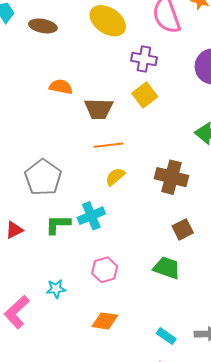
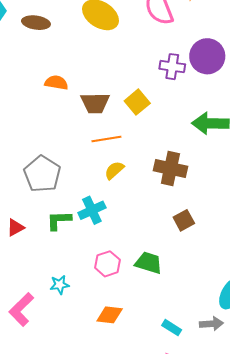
purple cross: (144, 59) -> (172, 67), moved
yellow square: (145, 95) -> (137, 102), moved
green trapezoid: (167, 268) -> (149, 263), moved

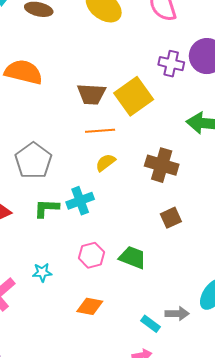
orange semicircle: (56, 83) -> (23, 72), moved, size x1.6
yellow square: (137, 102) -> (134, 96), size x1.5
gray arrow: (211, 324) -> (177, 314), moved

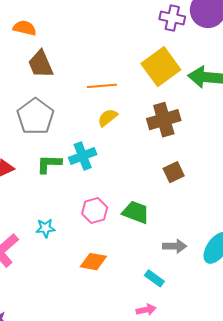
orange semicircle: (23, 72) -> (25, 28), size x0.6
brown trapezoid: (91, 94) -> (41, 64), moved, turned 64
yellow square: (134, 96) -> (161, 67), moved
brown cross: (162, 165) -> (164, 120), turned -32
gray arrow: (177, 314) -> (175, 246), moved

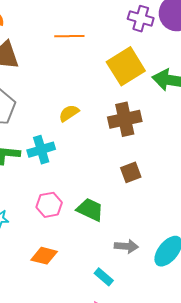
orange line: (102, 86) -> (69, 36), moved

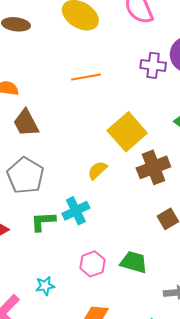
orange line: (69, 36) -> (86, 77), moved
yellow square: (126, 66) -> (127, 132), moved

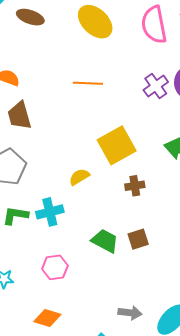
purple cross: (153, 65) -> (156, 86), turned 35
brown cross: (153, 167) -> (135, 186), size x0.6
green trapezoid: (134, 262) -> (105, 241), moved

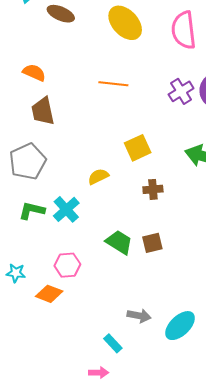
yellow square: (117, 145) -> (138, 148), size x0.7
cyan cross: (50, 212) -> (66, 209), turned -32
orange diamond: (47, 318) -> (49, 294), moved

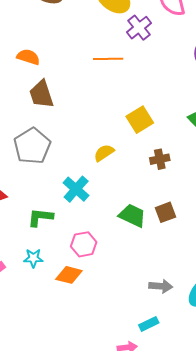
purple cross: (181, 91) -> (139, 28), moved
green L-shape: (32, 211) -> (40, 217), moved
cyan rectangle: (113, 343) -> (149, 324), moved, turned -66

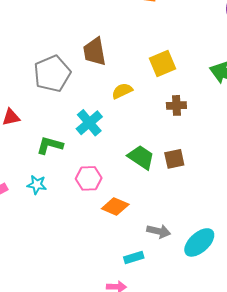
brown trapezoid: (41, 94) -> (95, 52), moved
orange diamond: (69, 275) -> (115, 206), moved
cyan rectangle: (149, 324) -> (134, 257), moved

